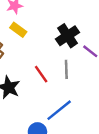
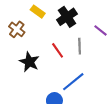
black cross: (67, 36) -> (67, 17), moved

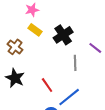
red line: (58, 50) -> (47, 85), moved
black star: (29, 62) -> (15, 78), moved

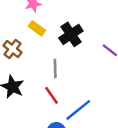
gray line: (75, 63) -> (55, 69), moved

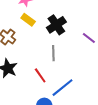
gray line: (55, 69) -> (53, 53), moved

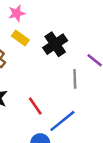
gray line: (53, 53) -> (75, 79), moved

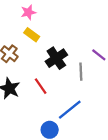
black cross: (55, 44) -> (56, 58), moved
red line: (35, 106) -> (41, 86), moved

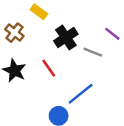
gray line: (81, 72) -> (93, 52), turned -66

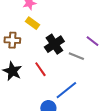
brown cross: (14, 33) -> (12, 40), turned -35

